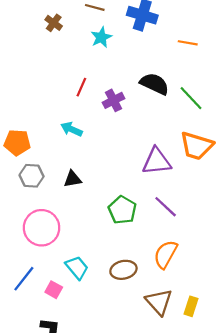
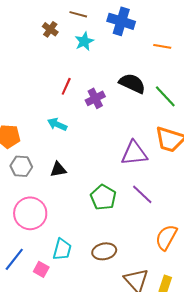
brown cross: (54, 23) -> (50, 29), moved
orange semicircle: (166, 254) -> (166, 237), moved
cyan trapezoid: (77, 268) -> (62, 249), turned 55

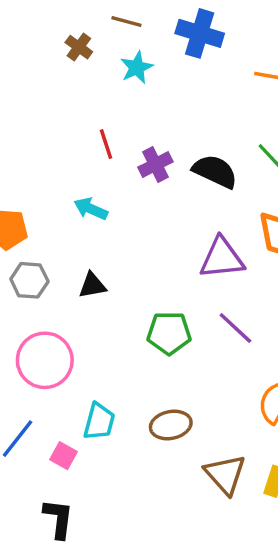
black semicircle: (132, 83) -> (215, 171), moved
red line: (66, 86) -> (106, 144), turned -42
green pentagon: (103, 197) -> (169, 333), turned -30

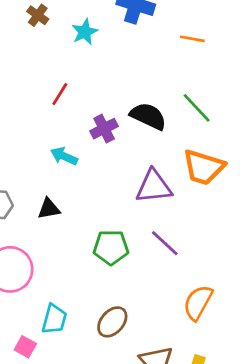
red line: (106, 144) -> (60, 94), turned 50
purple cross: (155, 165) -> (104, 129), moved
cyan arrow: (91, 209) -> (64, 156), moved
brown ellipse: (171, 425) -> (112, 322), turned -36

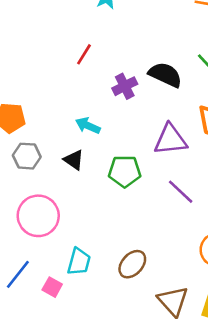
cyan arrow: (64, 156) -> (88, 126), moved
black triangle: (49, 209) -> (74, 160), turned 45
green pentagon: (111, 247) -> (125, 171), moved

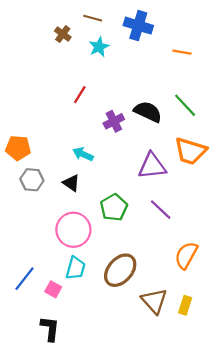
green pentagon: (125, 171) -> (114, 207), moved, turned -30
pink circle: (38, 216) -> (73, 230), moved
brown ellipse: (132, 264) -> (120, 270), size x1.4

